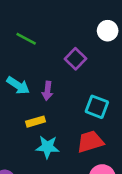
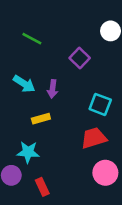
cyan star: (47, 147) -> (28, 152), moved

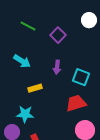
purple square: (80, 58) -> (58, 35), moved
purple arrow: (53, 89) -> (57, 67), moved

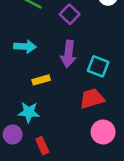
cyan arrow: (22, 61) -> (25, 47), turned -30
purple arrow: (57, 67) -> (68, 54), size x1.5

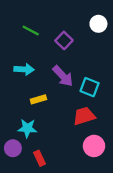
purple arrow: (68, 54) -> (63, 76), turned -50

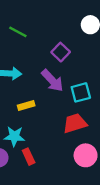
purple square: (64, 40) -> (61, 52), moved
cyan square: (90, 87) -> (81, 92), turned -36
red rectangle: (40, 158) -> (29, 157), moved

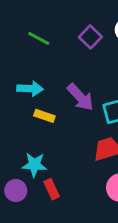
purple square: (61, 52) -> (90, 37), moved
yellow rectangle: (26, 105) -> (44, 116), moved, turned 35

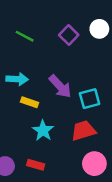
cyan star: (34, 165) -> (43, 131), moved, turned 30
red rectangle: (52, 189) -> (36, 165), turned -49

